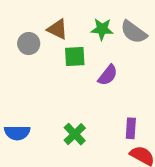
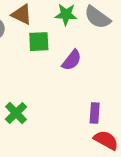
green cross: (75, 134) -> (16, 113), moved

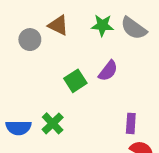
green square: (39, 42) -> (75, 81), moved, turned -30

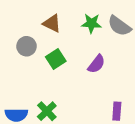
gray circle: (30, 40) -> (27, 46), moved
green square: (75, 81) -> (56, 59), moved

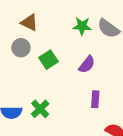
brown triangle: (52, 23) -> (29, 23), moved
purple rectangle: (117, 111) -> (95, 99), moved

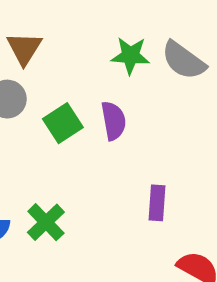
brown triangle: (29, 23) -> (24, 48), turned 36
purple semicircle: (87, 64) -> (114, 121), moved, turned -48

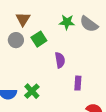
purple semicircle: (114, 121) -> (60, 60), moved
green square: (63, 123) -> (39, 39), moved

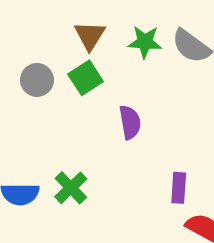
brown triangle: (23, 19) -> (90, 36), moved
purple rectangle: (78, 83) -> (179, 188), moved

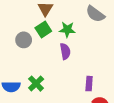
green star: (145, 42) -> (67, 30), moved
gray circle: (37, 80) -> (24, 40), moved

